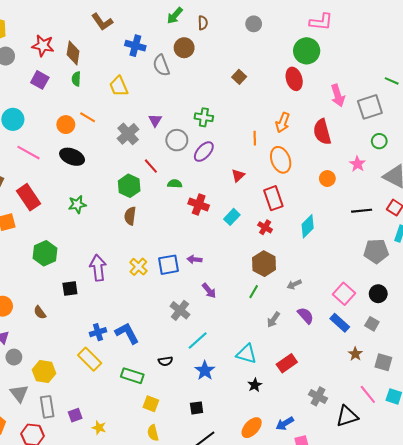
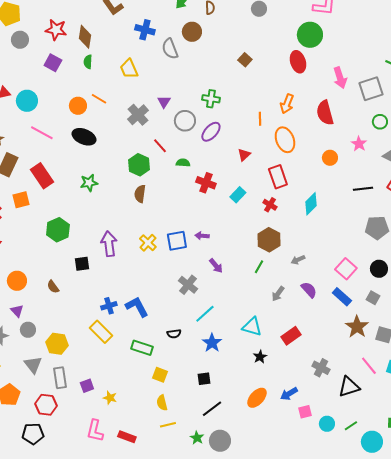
brown star: (355, 354) -> (357, 327), size x1.6

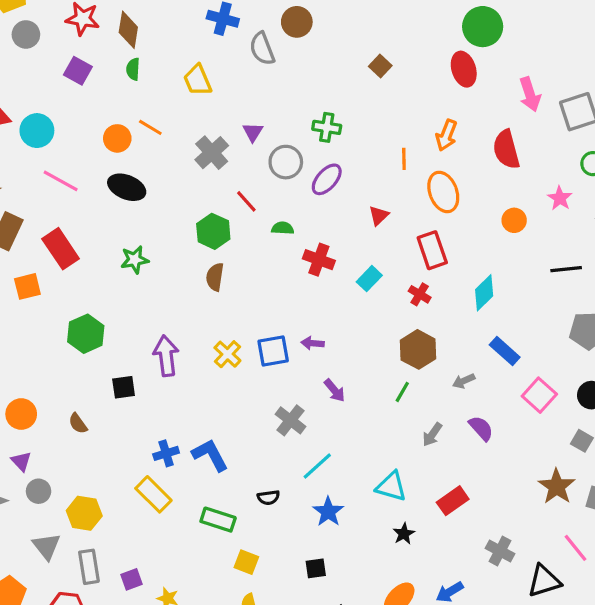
blue rectangle: (342, 297) -> (505, 351), moved

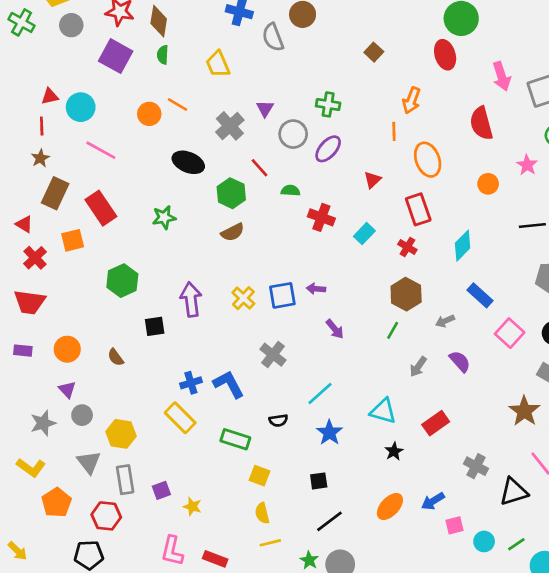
purple square: (78, 71) -> (116, 56), size x1.4
orange arrow: (446, 135) -> (411, 100), moved
black ellipse: (127, 187) -> (188, 162), moved
brown semicircle: (215, 277) -> (233, 232), turned -125
gray cross: (290, 420) -> (273, 355), moved

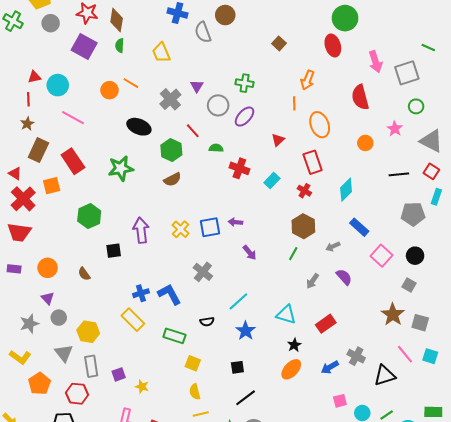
green star: (164, 217) -> (121, 168), size x1.4
red cross: (35, 258) -> (23, 199), size x1.4
blue arrow: (433, 501) -> (330, 367), moved
orange ellipse: (390, 507) -> (291, 369), moved

